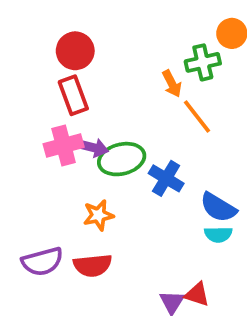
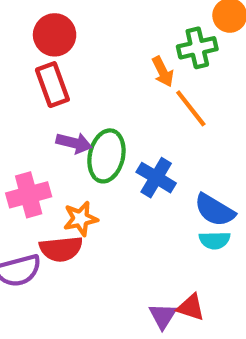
pink cross: (64, 146) -> (29, 195), moved
green ellipse: (122, 159) -> (106, 156), turned -63
red semicircle: (93, 265) -> (61, 249), moved

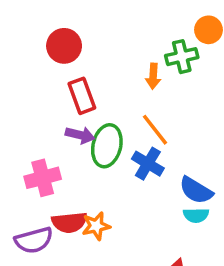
orange arrow: (163, 72) -> (153, 76), turned 30
red rectangle: (52, 85) -> (82, 96), moved
orange line: (191, 108) -> (155, 130), moved
orange star: (81, 219) -> (96, 226), moved

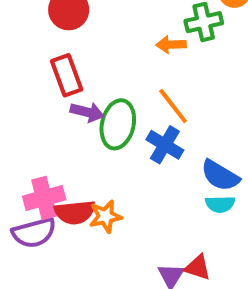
orange arrow: (153, 76) -> (171, 45), turned 85
red rectangle: (82, 96) -> (67, 75), moved
pink cross: (43, 178) -> (44, 198), moved

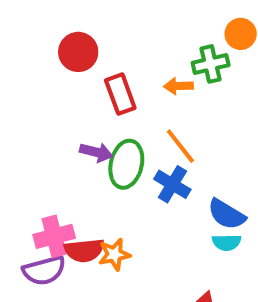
red rectangle: (67, 75) -> (120, 94), moved

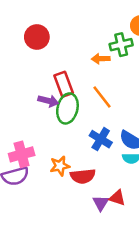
red rectangle: (120, 94) -> (64, 84), moved
blue cross: (172, 184) -> (101, 139), moved
red semicircle: (84, 250) -> (83, 176), moved

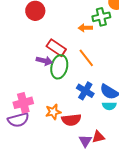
red rectangle: (64, 84) -> (56, 48), turned -36
red triangle: (117, 198) -> (98, 137), turned -32

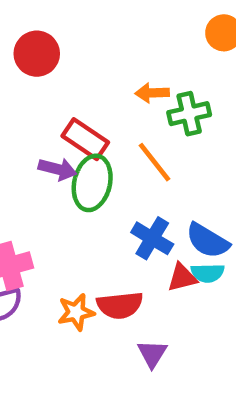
green cross: (101, 17) -> (189, 114), moved
orange star: (53, 112) -> (76, 312), moved
red triangle: (98, 137) -> (182, 278), moved

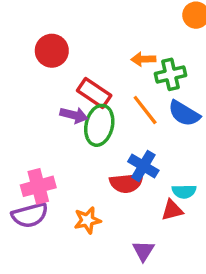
red circle: (37, 54) -> (52, 51), moved
blue semicircle: (208, 241) -> (184, 113), moved
red triangle: (182, 278) -> (172, 210), moved
red semicircle: (120, 305) -> (126, 183), moved

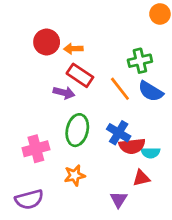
orange arrow: (143, 59) -> (73, 49), moved
green ellipse: (99, 125) -> (77, 130), moved
red semicircle: (126, 183) -> (132, 146), moved
red triangle: (172, 210) -> (141, 178), moved
purple semicircle: (30, 215) -> (29, 199), moved

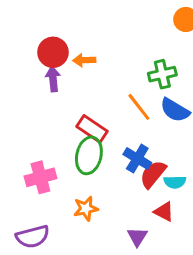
red rectangle: (80, 75) -> (92, 129), moved
purple arrow: (64, 93) -> (53, 79), moved, turned -110
red semicircle: (132, 146) -> (153, 174), turned 135
red triangle: (141, 178) -> (164, 212), turned 42

